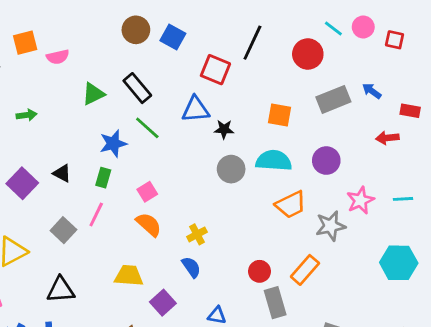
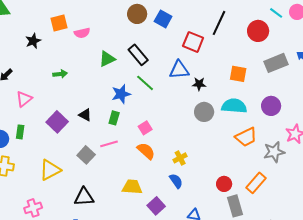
pink line: (96, 215) -> (109, 144), turned 48

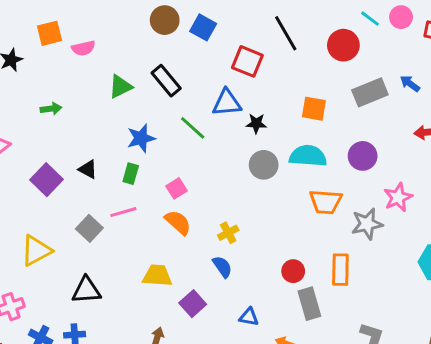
black line: (219, 23) -> (286, 33), turned -55
green line: (145, 83) -> (193, 128), moved
orange trapezoid: (246, 137) -> (326, 202), turned 30
orange rectangle: (256, 183) -> (340, 270), turned -40

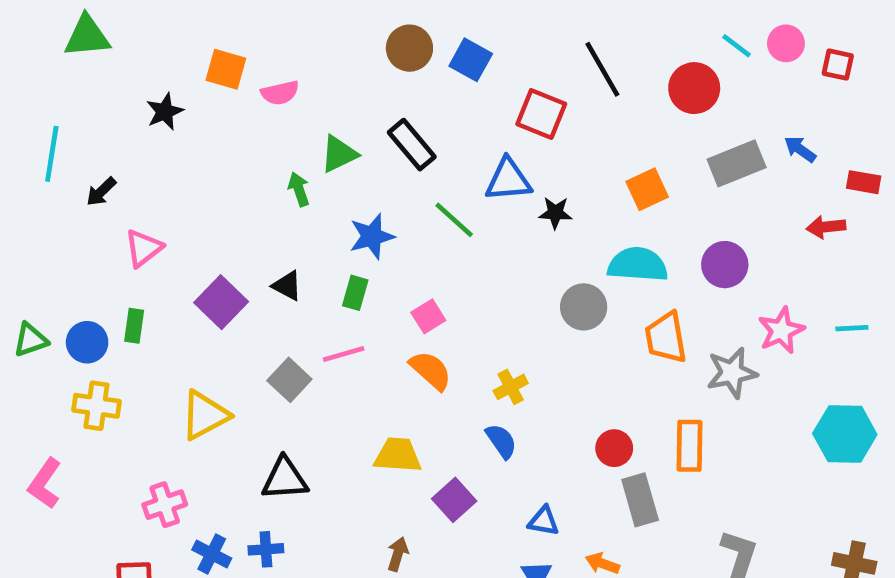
orange square: (49, 33) -> (226, 69), turned 30
green arrow: (51, 109) -> (299, 189), moved, turned -102
orange square: (314, 109) -> (647, 189), turned -35
gray circle: (264, 165) -> (584, 307), moved
orange trapezoid: (326, 202) -> (666, 338), turned 76

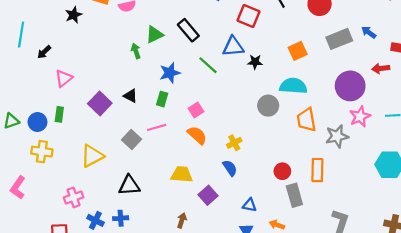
purple circle: (725, 265) -> (350, 86), moved, size x1.4

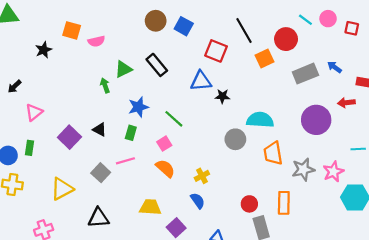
orange square: (298, 51) -> (264, 58), moved
green line: (208, 65) -> (174, 119), moved
pink star: (360, 117) -> (333, 172), moved

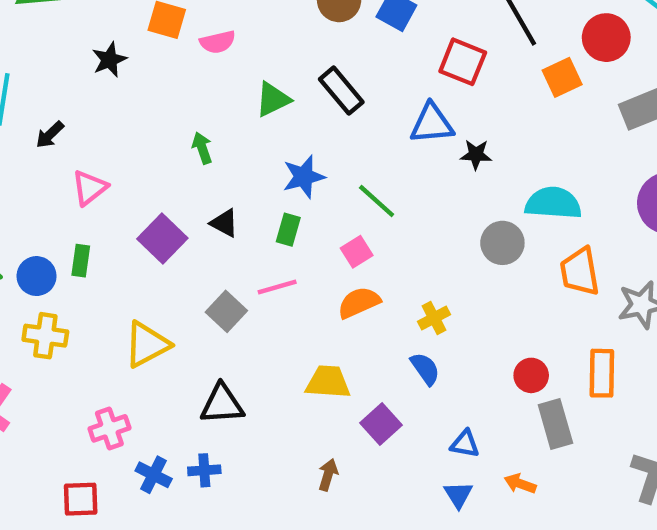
green arrow: (105, 85) -> (202, 148), moved
orange semicircle: (165, 168) -> (359, 303), turned -66

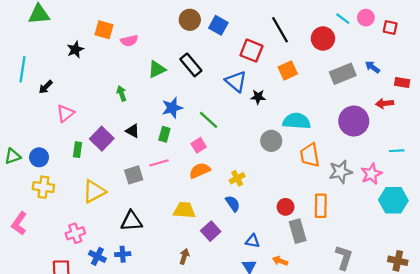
orange square: (562, 77) -> (288, 70), moved
blue triangle: (432, 124) -> (236, 81), turned 45
green rectangle: (81, 261) -> (78, 150), moved
gray square: (226, 311) -> (134, 175), turned 30

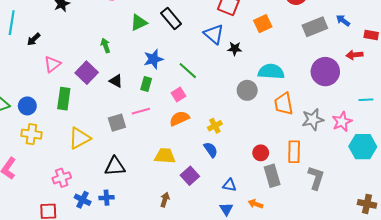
purple square: (102, 139) -> (87, 73), moved
green rectangle: (78, 150) -> (64, 99), size x1.5
gray L-shape: (344, 257) -> (316, 178), moved

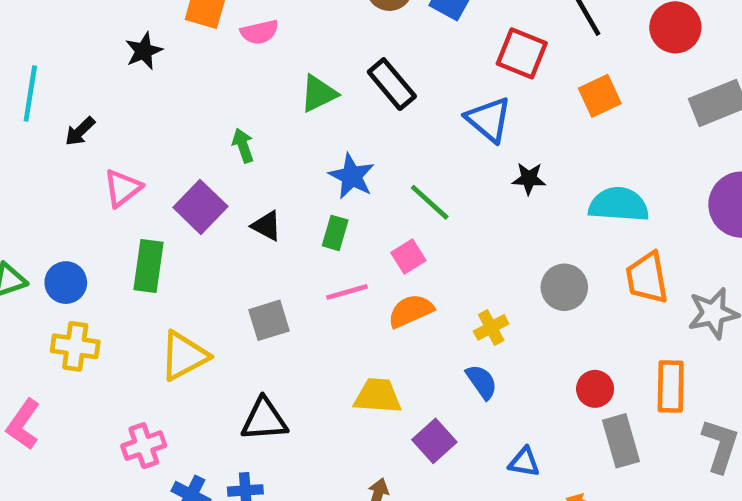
black star: (235, 49) -> (529, 179), moved
blue star: (153, 59) -> (352, 176), turned -30
gray circle: (247, 90) -> (564, 287), moved
pink line: (141, 111) -> (347, 292), moved

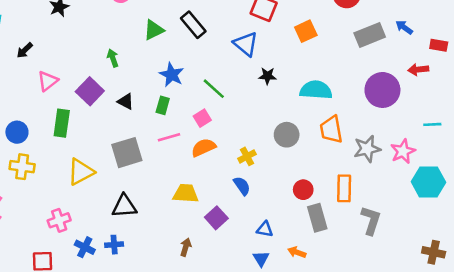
gray square: (269, 320) -> (127, 153), size x1.4

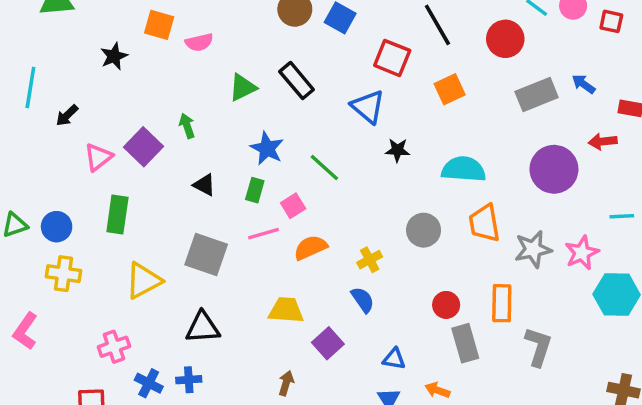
purple square: (90, 91) -> (144, 147), moved
pink square: (202, 118) -> (293, 206), moved
gray square: (127, 153) -> (206, 254), turned 36

